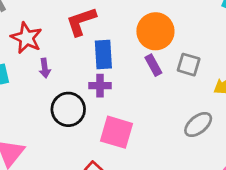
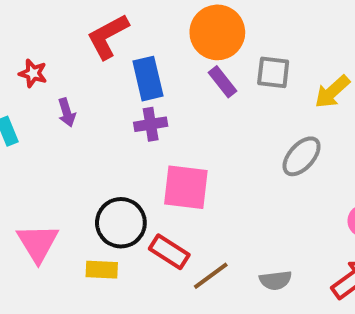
red star: (26, 38) -> (33, 73), size x0.6
black circle: (68, 109) -> (121, 223), moved

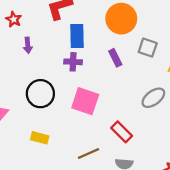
purple rectangle: (223, 82) -> (115, 58), moved
black circle: (121, 223) -> (40, 94), moved
red rectangle: (169, 252) -> (122, 132), moved
yellow rectangle: (102, 270) -> (40, 138), moved

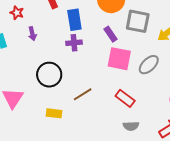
gray square: (148, 48) -> (138, 21), size x1.4
pink square: (85, 101) -> (119, 59), moved
brown line: (89, 153) -> (83, 94), moved

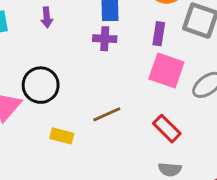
purple rectangle: (111, 34) -> (159, 34), turned 35
black circle: (49, 75) -> (41, 85), moved

